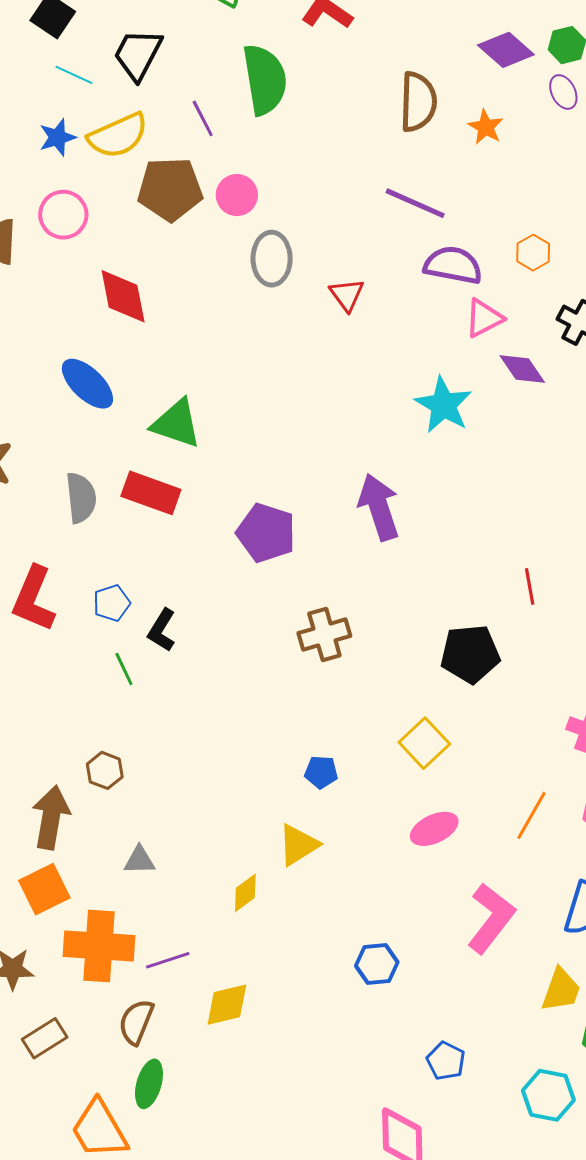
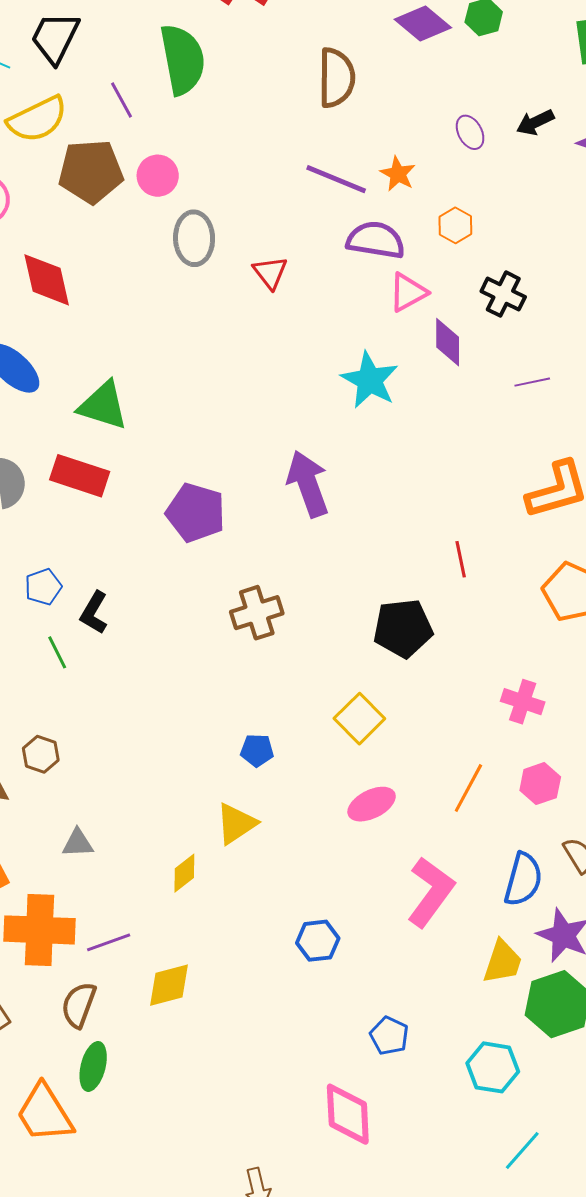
purple ellipse: (563, 92) -> (470, 132), moved
orange star: (486, 127) -> (398, 174), moved
purple diamond: (522, 369) -> (448, 342), turned 36

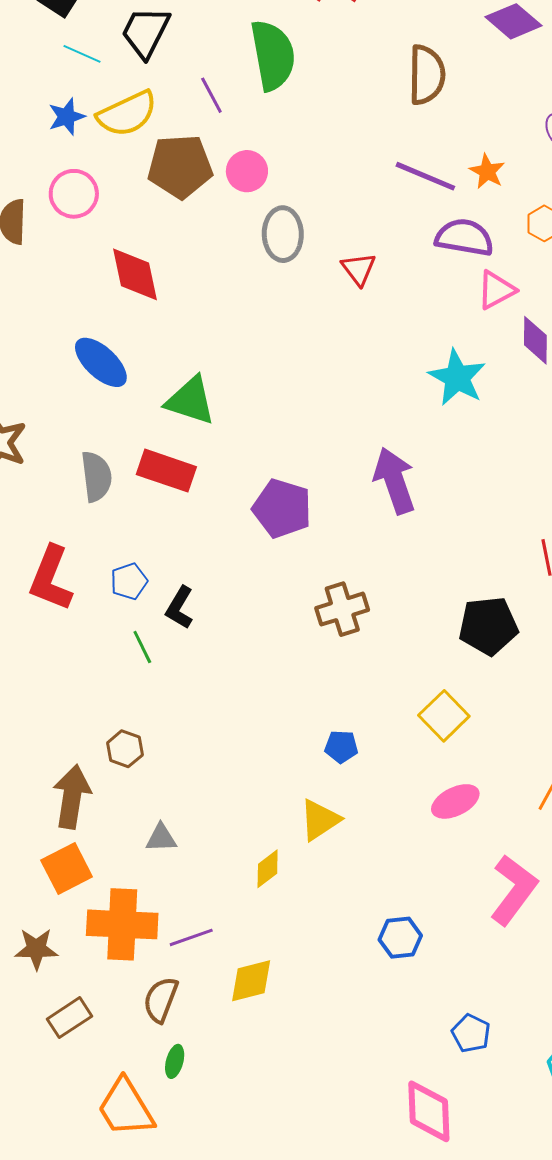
green ellipse: (93, 1066) -> (175, 1061), size x0.7

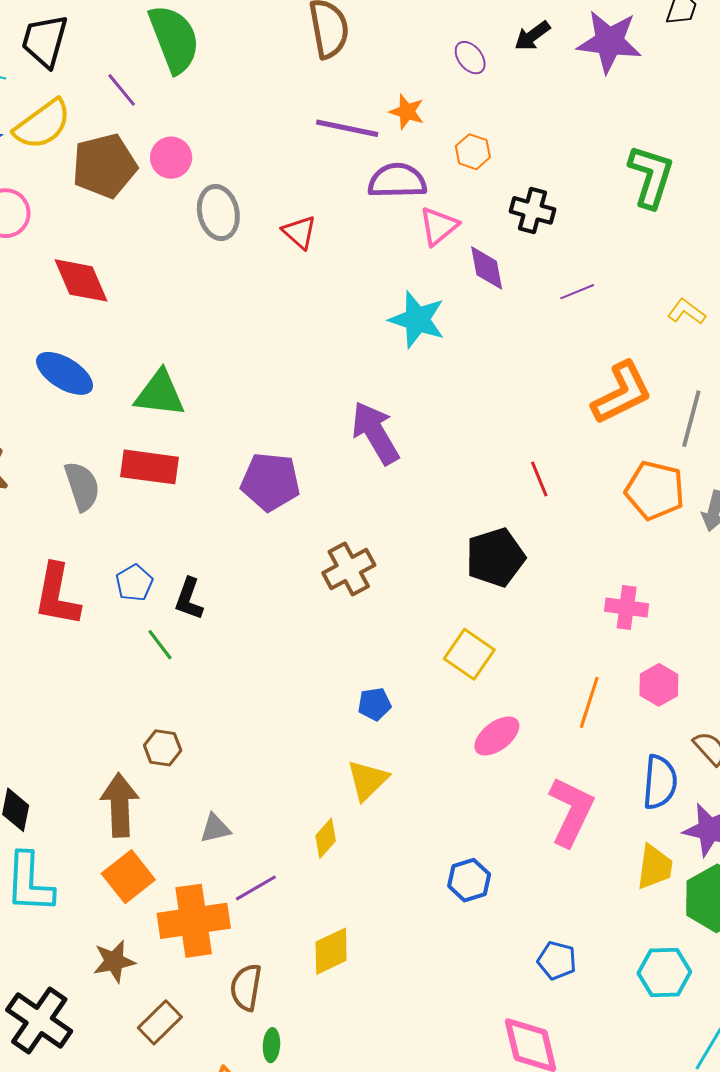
purple line: (191, 937) -> (256, 888), moved

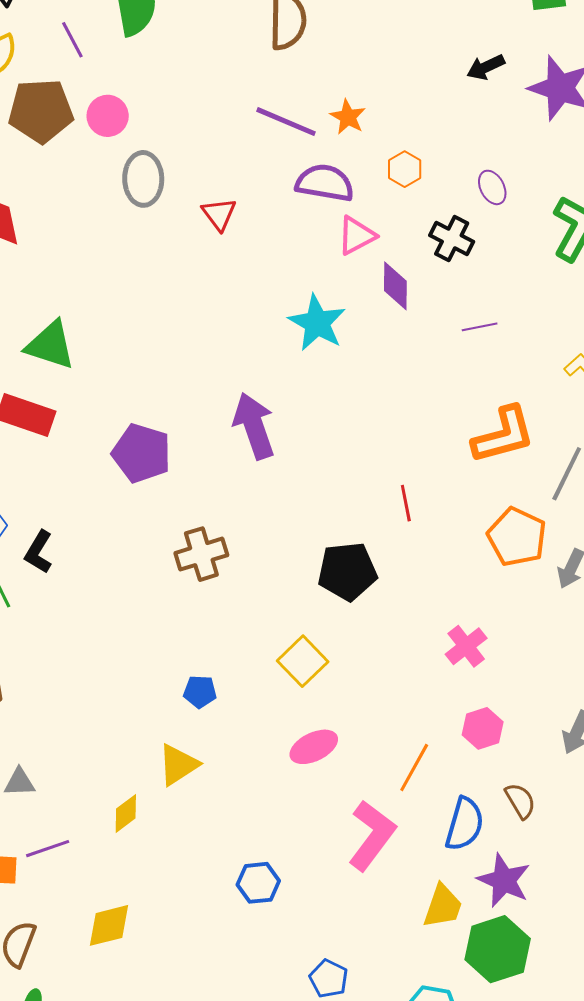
purple ellipse: (470, 58) -> (492, 187), moved
pink cross: (627, 607) -> (466, 646), turned 33
orange line: (589, 702) -> (414, 767), moved

